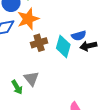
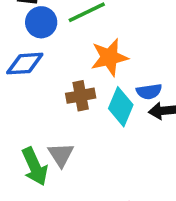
orange star: (28, 19) -> (109, 57), moved
green arrow: (17, 87) -> (35, 166), size x1.5

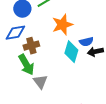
brown cross: (81, 96) -> (31, 46), moved
green arrow: (35, 166) -> (26, 65), moved

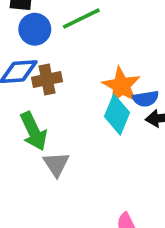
orange star: (62, 25) -> (121, 86), moved, turned -30
brown cross: (31, 46) -> (47, 79), moved

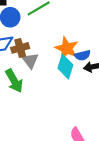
gray triangle: (56, 164) -> (30, 61), moved

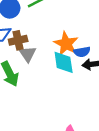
cyan diamond: (65, 67) -> (64, 62), turned -30

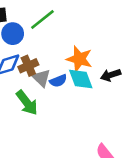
blue semicircle: (82, 52) -> (58, 81), moved

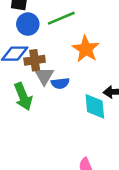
orange star: (79, 59) -> (86, 49), moved
cyan diamond: (81, 79) -> (95, 106), moved

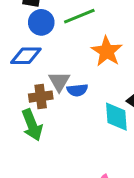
brown cross: (35, 60) -> (41, 97), moved
green arrow: (23, 96) -> (32, 125), moved

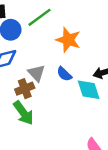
blue semicircle: (77, 90) -> (64, 74), moved, turned 63

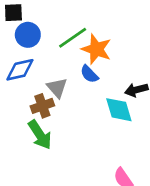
green line: (40, 17) -> (73, 38), moved
blue semicircle: (64, 74) -> (89, 74), moved

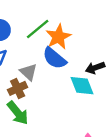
orange star: (96, 49) -> (58, 37), turned 30
blue semicircle: (89, 74) -> (54, 58), size x1.5

